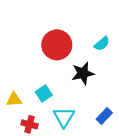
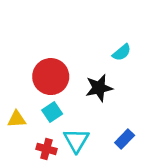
red circle: (57, 45) -> (51, 77), moved
red cross: (30, 124) -> (46, 149), moved

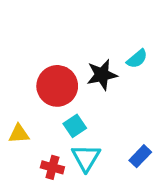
black star: (99, 88) -> (102, 75), moved
cyan square: (52, 112) -> (75, 126), moved

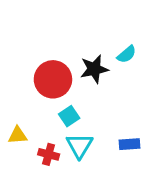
yellow triangle: (19, 134) -> (18, 135), moved
blue rectangle: (140, 156) -> (130, 144), turned 42

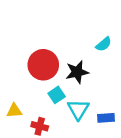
black star: (94, 69) -> (77, 72), moved
cyan triangle: (79, 146) -> (78, 109), moved

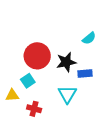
cyan square: (57, 95) -> (28, 81), moved
blue rectangle: (106, 118) -> (85, 74), moved

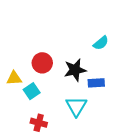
red circle: (37, 56) -> (42, 63), size x0.7
yellow triangle: (12, 95) -> (14, 78), moved

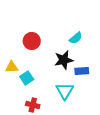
cyan semicircle: (101, 43) -> (76, 38), moved
red circle: (42, 63) -> (32, 41), moved

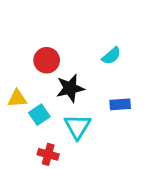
black star: (64, 60) -> (70, 88), moved
cyan triangle: (65, 91) -> (77, 126), moved

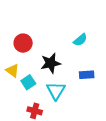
red circle: (47, 60) -> (23, 43), moved
yellow triangle: (17, 98) -> (12, 71), turned 40

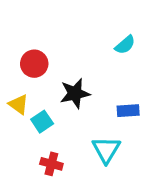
cyan semicircle: (80, 40) -> (125, 45), moved
cyan triangle: (56, 91) -> (106, 150), moved

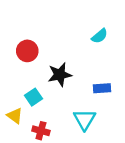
yellow triangle: (19, 104) -> (15, 116), moved

